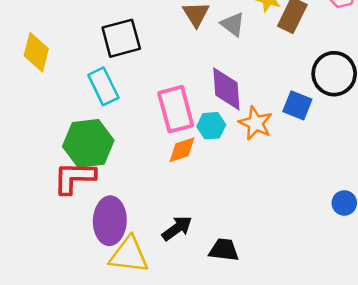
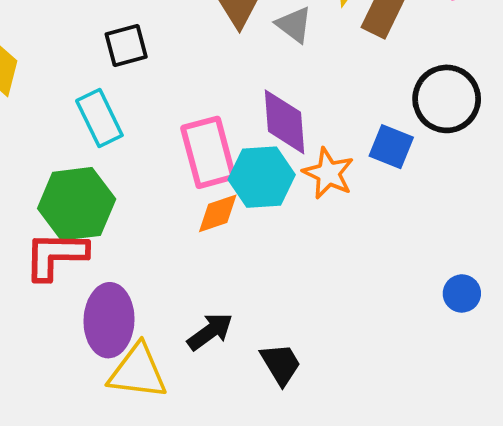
black square: (121, 38) -> (126, 46), size x0.7
cyan hexagon: (211, 126) -> (262, 177), size x1.5
black trapezoid: (224, 250) -> (281, 364), turned 52

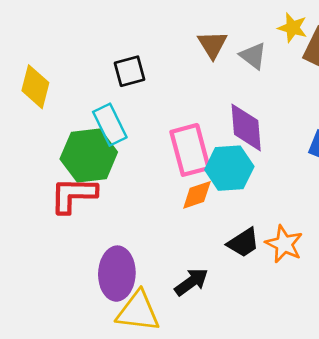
orange star: (328, 173) -> (284, 244), moved
green hexagon: (77, 204) -> (89, 156), moved
red L-shape: (56, 255) -> (73, 195), moved
black trapezoid: (281, 364) -> (243, 243), moved, turned 88

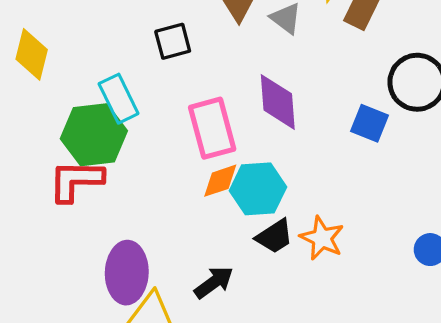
black square: (130, 71) -> (173, 41), moved
cyan hexagon: (229, 168) -> (258, 189), moved

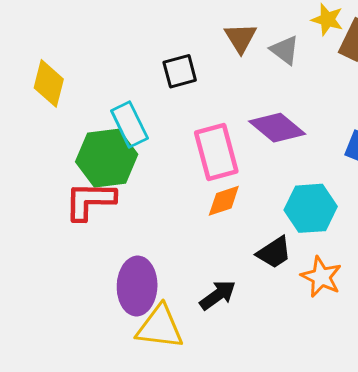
purple diamond: (278, 102) -> (277, 128), turned -46
cyan hexagon: (258, 189) -> (311, 208), moved
orange star: (322, 238) -> (321, 277), moved

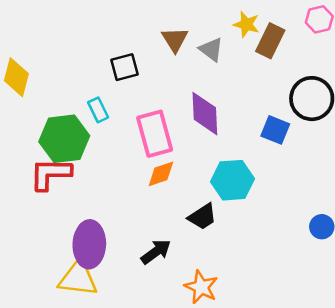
cyan rectangle: (129, 125) -> (98, 110), moved, size x0.7
purple diamond: (277, 128) -> (205, 114), turned 48
orange star: (321, 277) -> (201, 287), moved
yellow triangle: (160, 327) -> (78, 278), moved

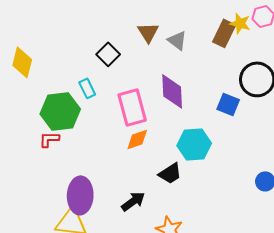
yellow star: (246, 24) -> (240, 23), moved
black square: (125, 67) -> (108, 54), turned -30
red L-shape: (50, 174) -> (49, 139), size x0.6

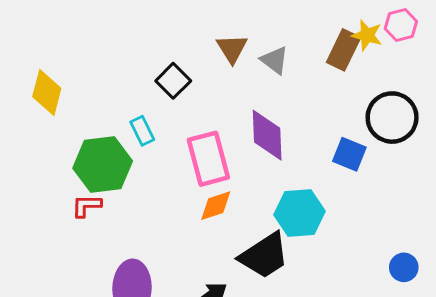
black trapezoid: (170, 173) -> (264, 256), size x1.5

